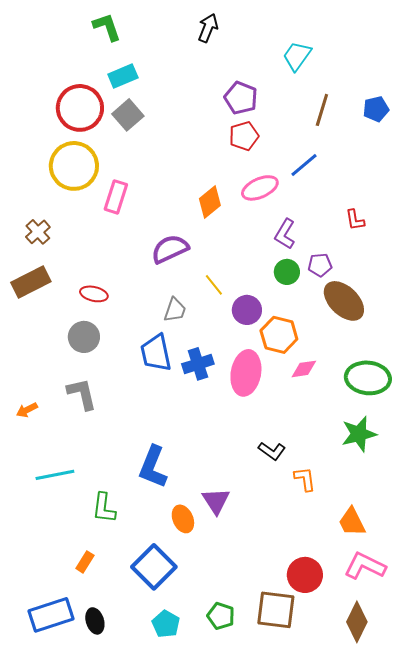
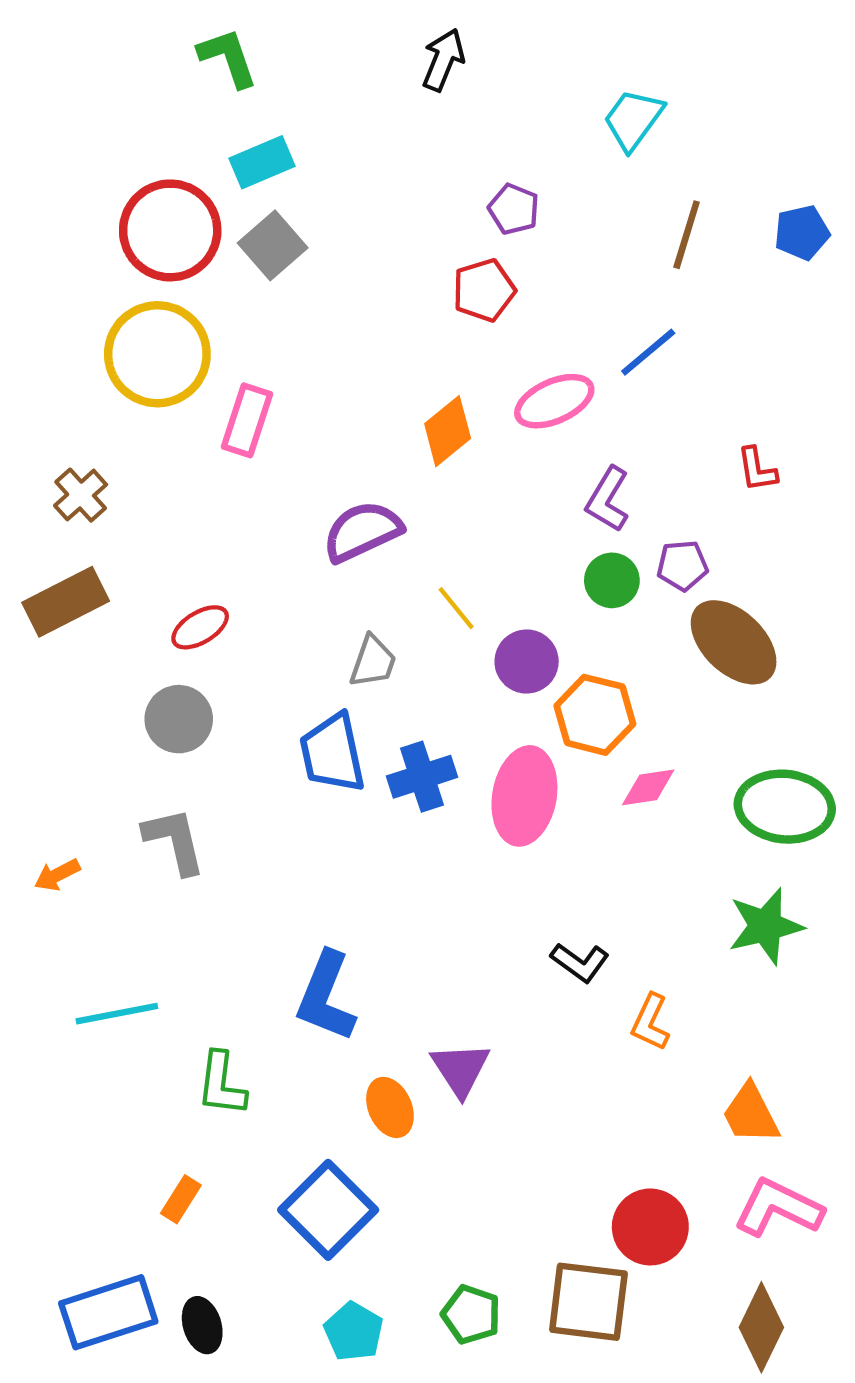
purple pentagon: (241, 98) -> (514, 209), size x0.7
red pentagon: (244, 136) -> (484, 290), moved
red ellipse: (94, 294) -> (200, 627), turned -44
orange L-shape: (305, 479) -> (650, 1022), turned -148

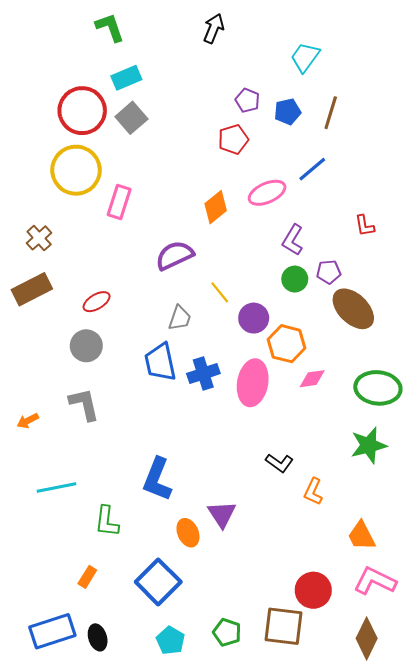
blue pentagon: (802, 233) -> (288, 112), moved

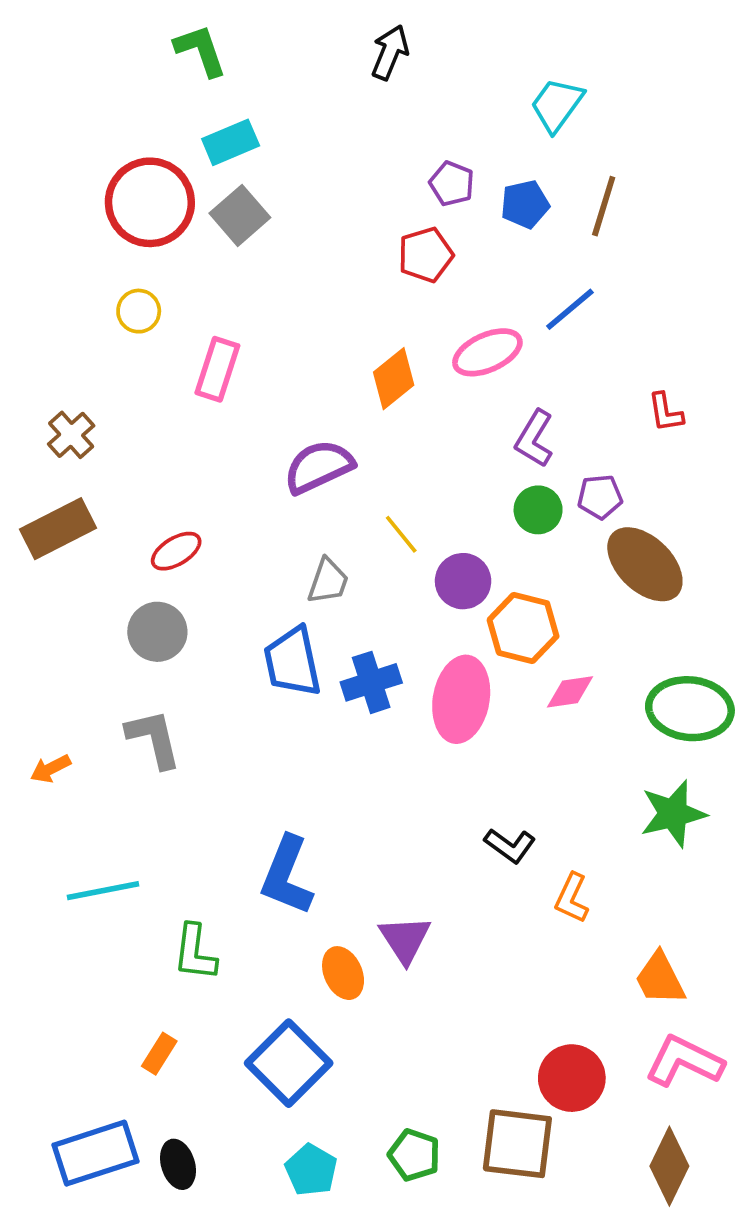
yellow circle: (76, 170) -> (139, 311), size x0.5

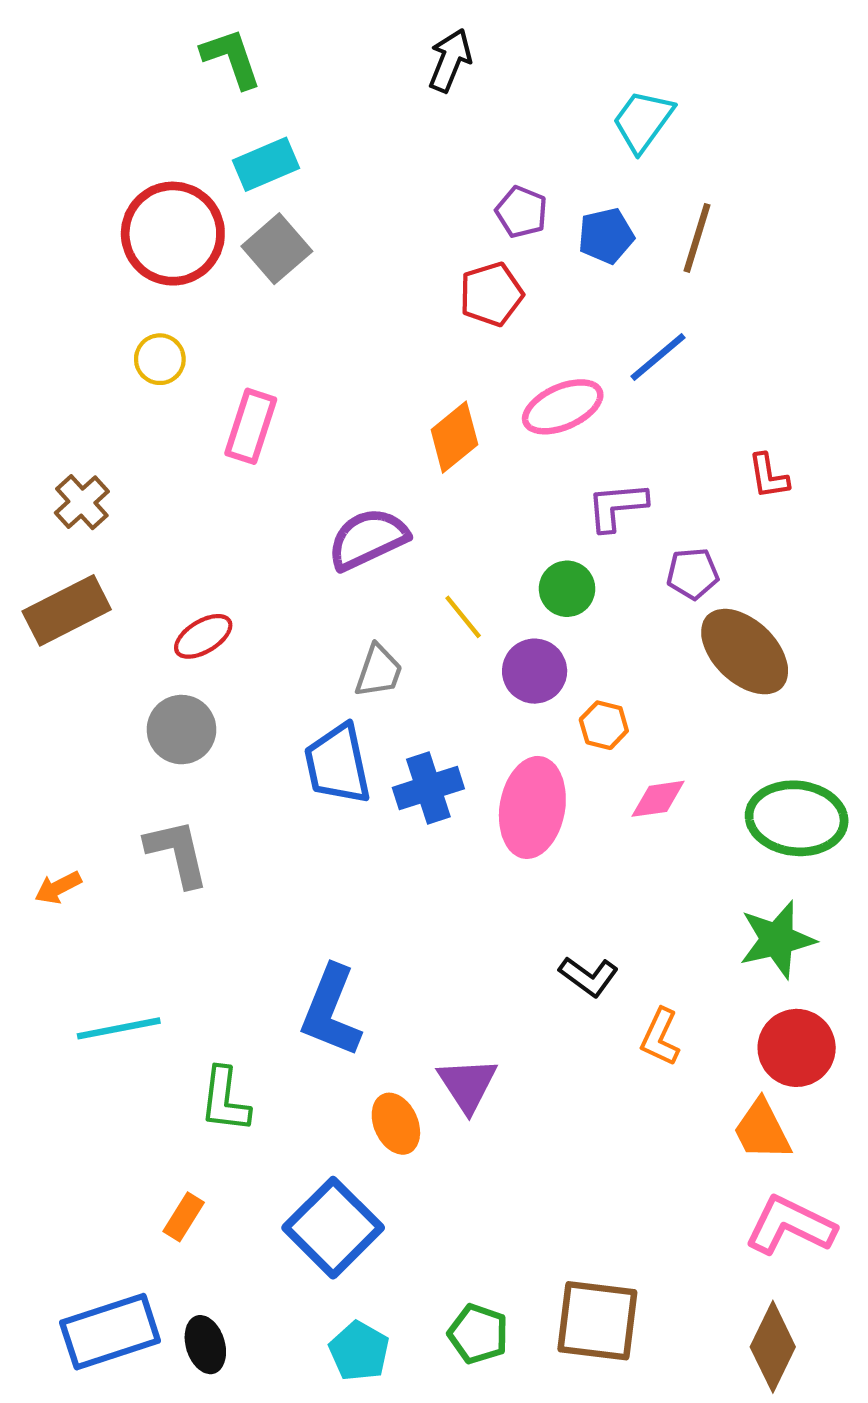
purple L-shape: (534, 439) -> (617, 506), turned 54
green circle: (538, 510) -> (567, 589), moved
orange hexagon: (523, 628) -> (604, 725), size x0.6
red circle: (572, 1078) -> (797, 1048), moved

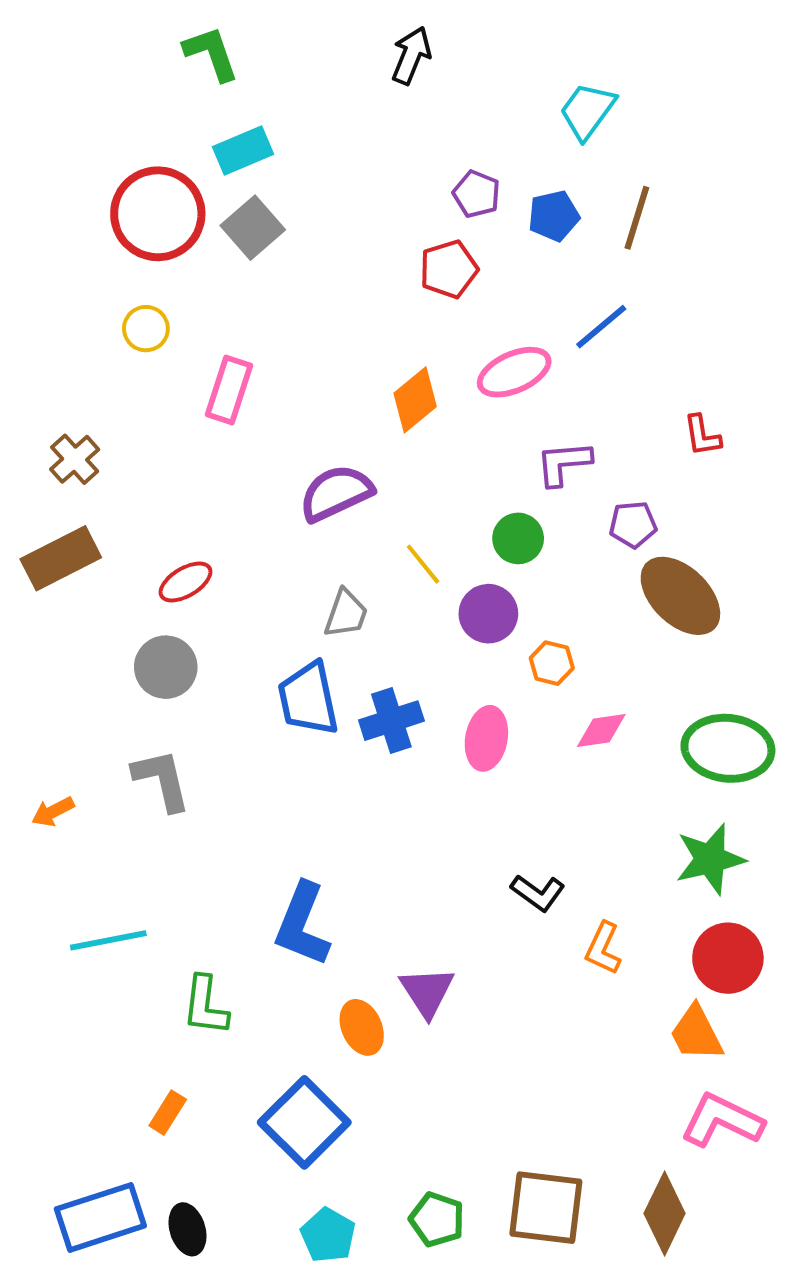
pink ellipse: (532, 807) -> (486, 738), size x0.7
brown diamond: (773, 1347) -> (665, 1213), moved

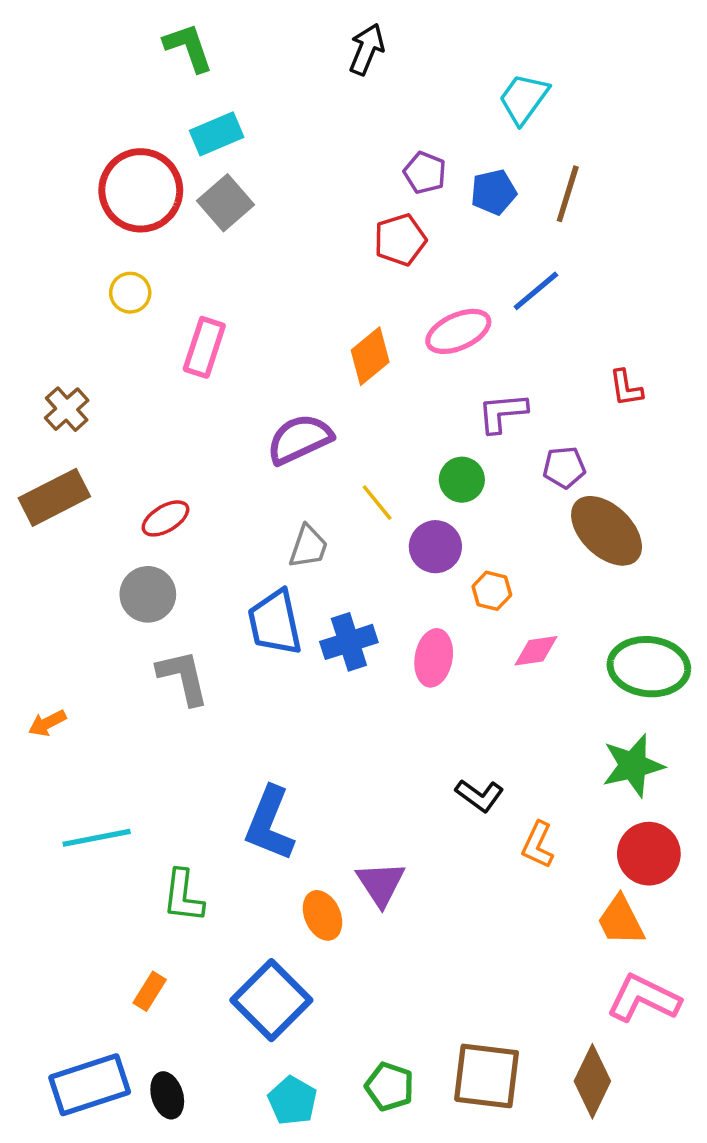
gray L-shape: (162, 780) -> (183, 677), moved

